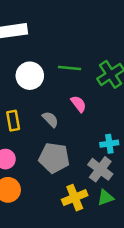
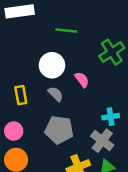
green line: (70, 68) -> (66, 31), moved
white circle: (30, 76) -> (52, 65), moved

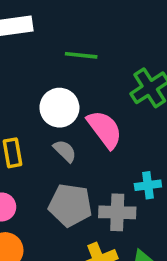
pink semicircle: (82, 80) -> (105, 129), size x1.6
gray cross: (102, 141) -> (117, 212), moved, turned -35

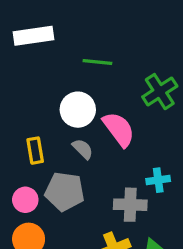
gray pentagon: (70, 205) -> (65, 192), moved

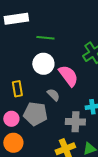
green line: (97, 62) -> (45, 38), moved
gray semicircle: (83, 149) -> (53, 95), moved

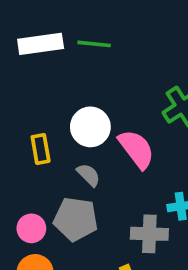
green line: (45, 38) -> (94, 44), moved
yellow rectangle: (17, 89) -> (41, 149), moved
gray semicircle: (53, 95) -> (89, 175), moved

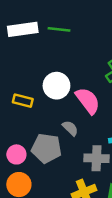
yellow rectangle: (41, 149) -> (23, 101), turned -66
gray semicircle: (89, 175) -> (70, 128), moved

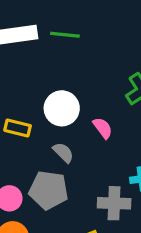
pink semicircle: (88, 101) -> (103, 128), size x0.6
gray semicircle: (70, 128) -> (63, 153), moved

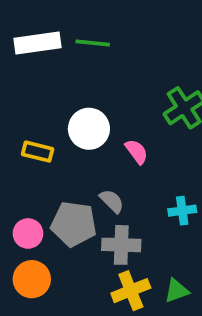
gray semicircle: (63, 153) -> (112, 201), moved
gray cross: (114, 203) -> (121, 245), moved

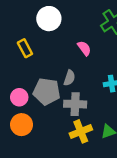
white circle: (89, 129) -> (49, 19), moved
yellow rectangle: (38, 152) -> (25, 48), turned 48
gray semicircle: (112, 201) -> (69, 78), turned 63

